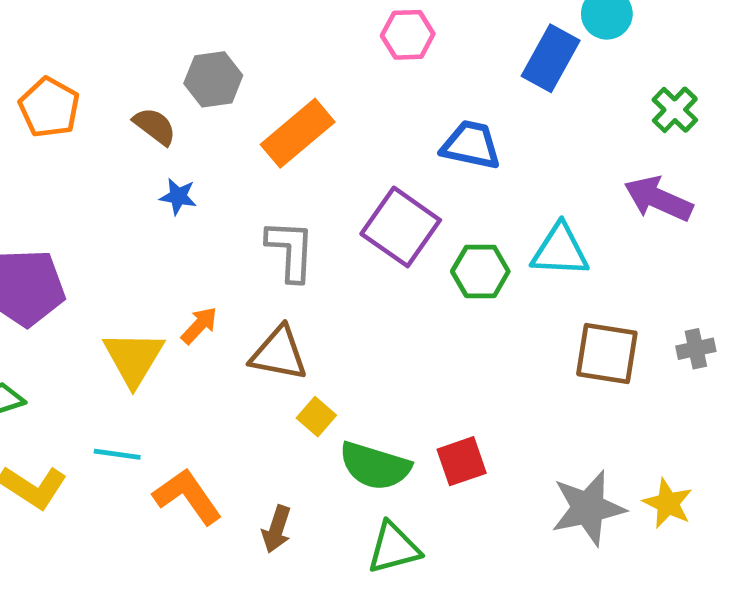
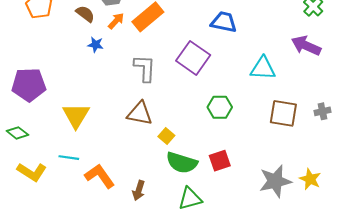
green hexagon: (480, 271) -> (220, 107), moved
orange arrow: (199, 325) -> (116, 21), moved
yellow square: (316, 417) -> (166, 136), moved

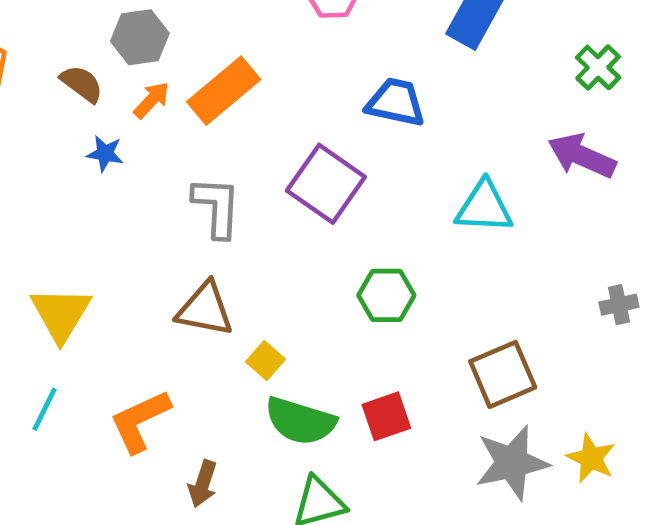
brown square: (283, 113) -> (503, 374), moved, turned -32
cyan line: (69, 158) -> (45, 409), turned -72
orange L-shape: (100, 176) -> (140, 421), moved, turned -80

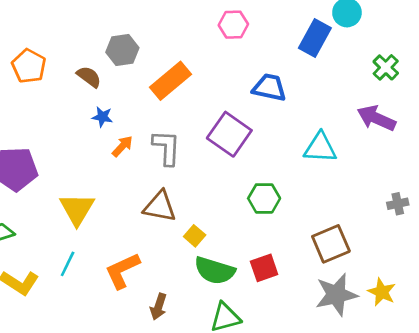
orange arrow: (152, 100) -> (122, 146), moved

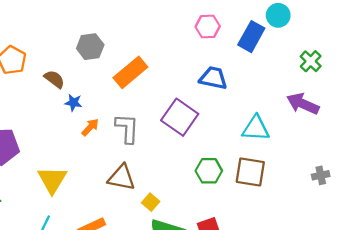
pink hexagon: (233, 25) -> (208, 27), moved
brown semicircle: (89, 77) -> (54, 79), moved
brown square: (331, 244) -> (250, 172), moved, turned 32

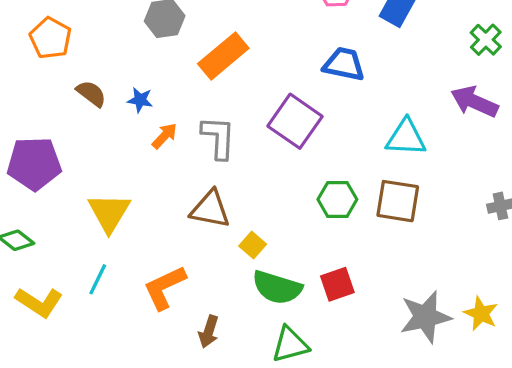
brown semicircle: (54, 79) -> (91, 93), moved

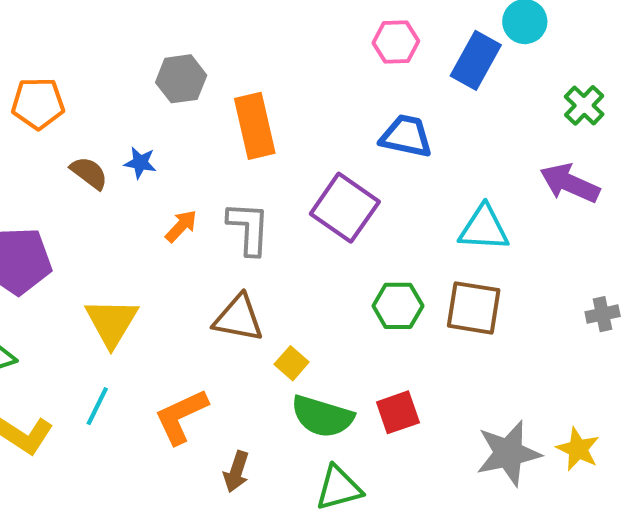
orange pentagon: (50, 38) -> (38, 103), turned -30
orange rectangle: (223, 56) -> (255, 126), turned -63
blue star: (140, 100) -> (140, 163), moved

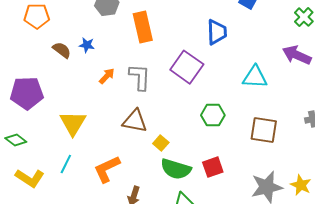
blue trapezoid: (406, 136) -> (217, 32), turned 76
brown square: (474, 308) -> (264, 130), moved

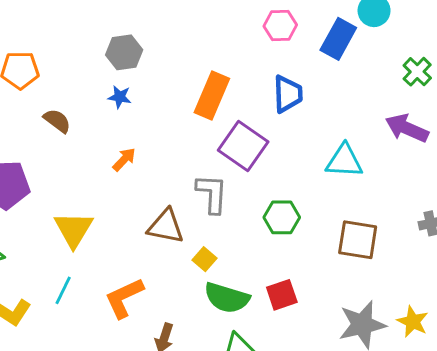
orange rectangle: (143, 27) -> (212, 95), moved, turned 36
blue star: (87, 45) -> (120, 97), moved
gray L-shape: (140, 77) -> (212, 194), moved

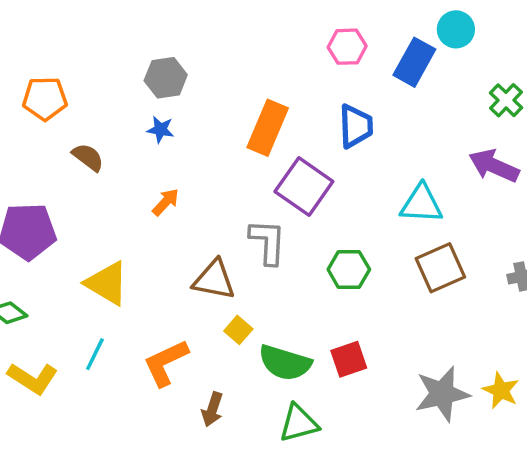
yellow triangle: (74, 229) -> (107, 283), turned -30
brown square: (358, 240) -> (440, 268), moved, turned -33
yellow square: (204, 259) -> (238, 330), moved

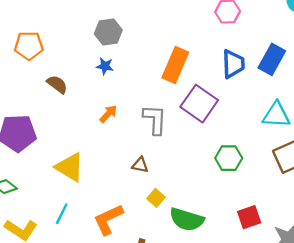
blue rectangle: (414, 62) -> (272, 59), moved
gray L-shape: (268, 242) -> (155, 120), moved
brown triangle: (214, 280) -> (140, 165), size x0.6
red square: (349, 359) -> (249, 217), moved

